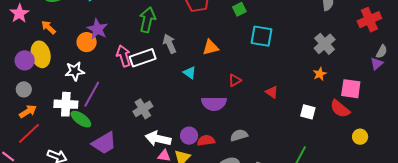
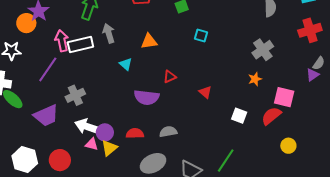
cyan square: (262, 36) -> (201, 35), size x0.6
purple line: (92, 94) -> (48, 69), moved
red semicircle: (340, 109) -> (271, 116), turned 95
purple circle: (189, 136) -> (105, 132), moved
purple trapezoid: (104, 143) -> (46, 115), moved

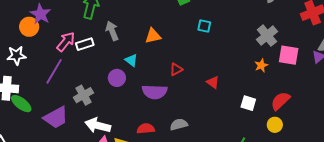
pink arrow: (62, 41) -> (66, 42), turned 55
white rectangle: (80, 45) -> (85, 44), size x0.7
pink square: (284, 97) -> (289, 55), moved
purple circle: (105, 132) -> (117, 78), moved
yellow circle: (288, 146) -> (275, 125), moved

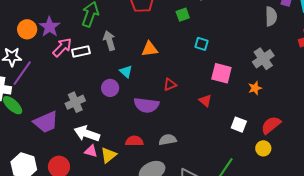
purple star: (40, 14) -> (50, 27), moved
pink square: (289, 55) -> (221, 73), moved
purple line: (54, 71) -> (22, 73), moved

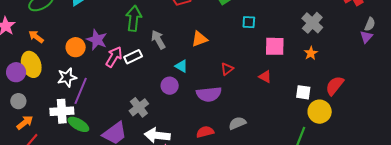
yellow circle: (263, 148) -> (320, 112), moved, size x1.5

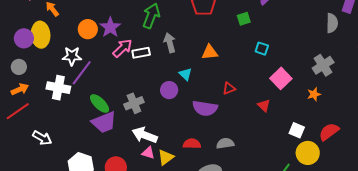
pink square: (275, 46) -> (281, 78), turned 30
green ellipse: (78, 124) -> (100, 104), moved

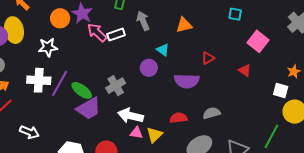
pink arrow: (122, 48) -> (97, 33), turned -85
purple line: (82, 73) -> (60, 83), moved
orange star: (314, 94) -> (294, 72), moved

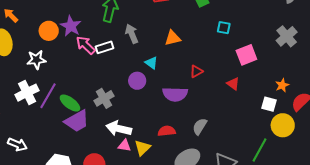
pink square: (258, 41) -> (246, 55), turned 30
white cross: (39, 80) -> (27, 93), turned -30
gray semicircle: (212, 113) -> (200, 126), turned -42

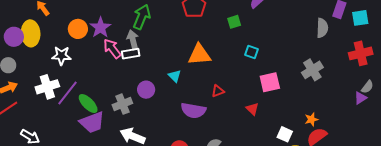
gray arrow: (132, 34) -> (133, 40), moved
orange triangle: (173, 38) -> (199, 55), size x1.4
purple circle: (137, 81) -> (146, 90), moved
orange star: (282, 85) -> (311, 119), moved

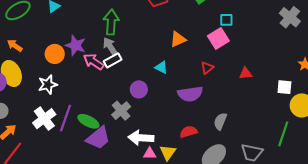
orange triangle: (199, 55) -> (178, 39), size x0.7
pink square: (270, 82) -> (218, 38), moved
red triangle: (252, 109) -> (246, 73), turned -32

